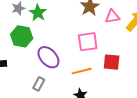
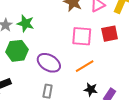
pink square: (88, 42) -> (82, 36), turned 30
red square: (112, 62) -> (110, 34), moved

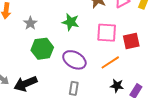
green star: (26, 23) -> (71, 22), moved
red square: (110, 34) -> (131, 41), moved

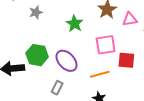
pink square: (107, 33) -> (106, 45), turned -30
green hexagon: (42, 49) -> (37, 55), moved

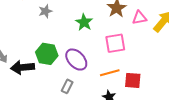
red square: (126, 60) -> (133, 80), moved

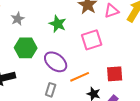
green hexagon: (47, 54) -> (26, 48), moved
orange line: (110, 73) -> (80, 77), moved

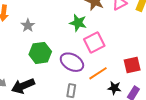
green star: (58, 24) -> (78, 23), moved
pink square: (92, 40) -> (94, 43), moved

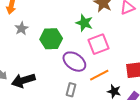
gray star: (28, 25) -> (21, 28), moved
green hexagon: (40, 53) -> (51, 39), moved

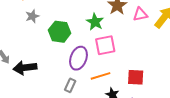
purple ellipse: (74, 62) -> (78, 58), turned 65

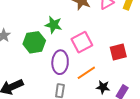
green star: (95, 22) -> (54, 25), moved
red square: (136, 77) -> (118, 52), moved

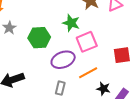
green star: (54, 25) -> (71, 23), moved
purple ellipse: (60, 62) -> (63, 60), turned 60

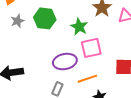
green hexagon: (39, 38) -> (45, 18), moved

